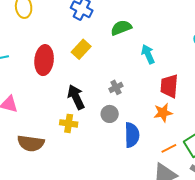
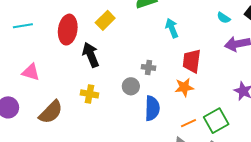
gray cross: (116, 87) -> (148, 67), moved, turned 32
black arrow: (76, 97) -> (91, 55), moved
brown semicircle: (31, 143) -> (51, 112), turned -56

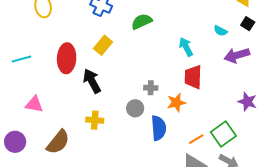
cyan arrow: (172, 28) -> (186, 47), moved
orange star: (184, 87) -> (176, 103), moved

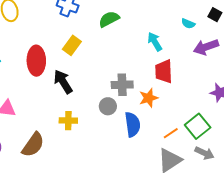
gray cross: (151, 88) -> (122, 85), size x1.5

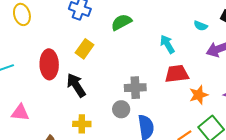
red trapezoid: (164, 71) -> (177, 74), turned 85
orange star: (149, 98) -> (199, 95), moved

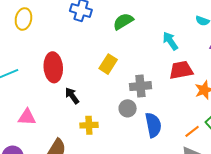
yellow ellipse: (22, 14) -> (23, 19), turned 30
yellow rectangle: (84, 49) -> (108, 64), moved
black arrow: (76, 85) -> (72, 96), moved, size x0.7

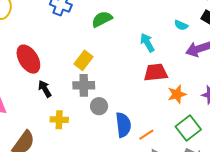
red ellipse: (53, 67) -> (28, 59), turned -32
gray cross: (140, 86) -> (84, 85), moved
orange line: (192, 131) -> (146, 135), moved

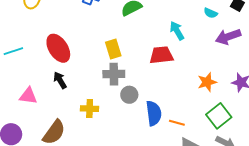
yellow rectangle: (83, 60) -> (113, 49), turned -54
red trapezoid: (156, 72) -> (161, 55), moved
black arrow: (45, 89) -> (60, 80), moved
orange line: (146, 135) -> (177, 123), turned 49

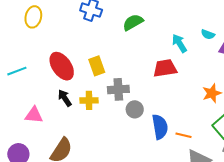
cyan semicircle: (211, 13) -> (208, 34), moved
yellow rectangle: (113, 49) -> (97, 66), moved
yellow cross: (90, 109) -> (89, 100), moved

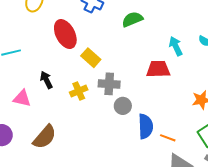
red ellipse: (62, 66) -> (65, 34), moved
yellow rectangle: (97, 66) -> (91, 58), turned -36
black arrow: (65, 98) -> (46, 80), moved
yellow cross: (89, 100) -> (79, 91), turned -30

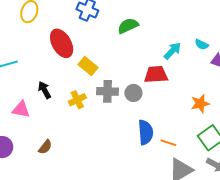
cyan arrow: (176, 46) -> (172, 51), turned 72
gray circle: (123, 106) -> (133, 93), moved
brown semicircle: (45, 137) -> (45, 147), size x0.6

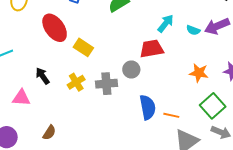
cyan semicircle: (202, 45) -> (193, 30), moved
gray cross: (107, 91) -> (106, 84), moved
orange star: (200, 104) -> (199, 73), turned 30

